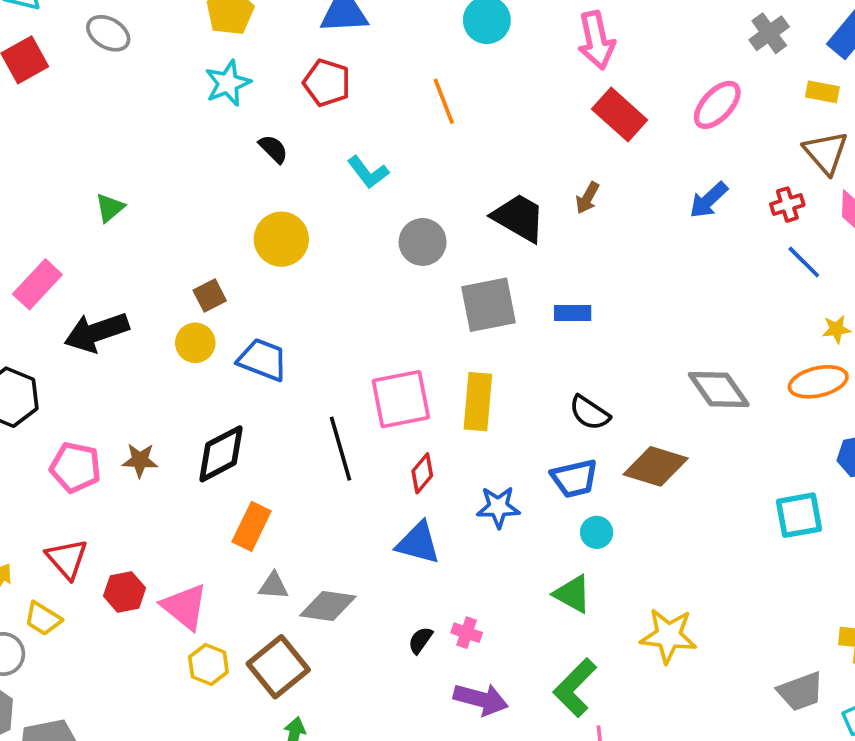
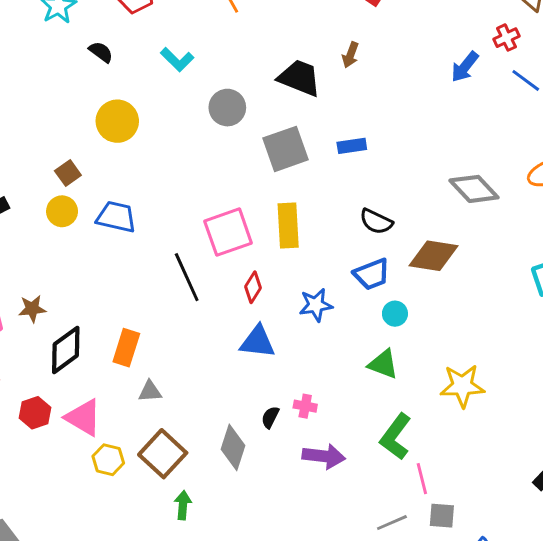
blue arrow: (709, 200) -> (465, 67), moved
black diamond: (221, 454) -> (66, 350), moved
gray diamond: (328, 606) -> (233, 447), moved, turned -72

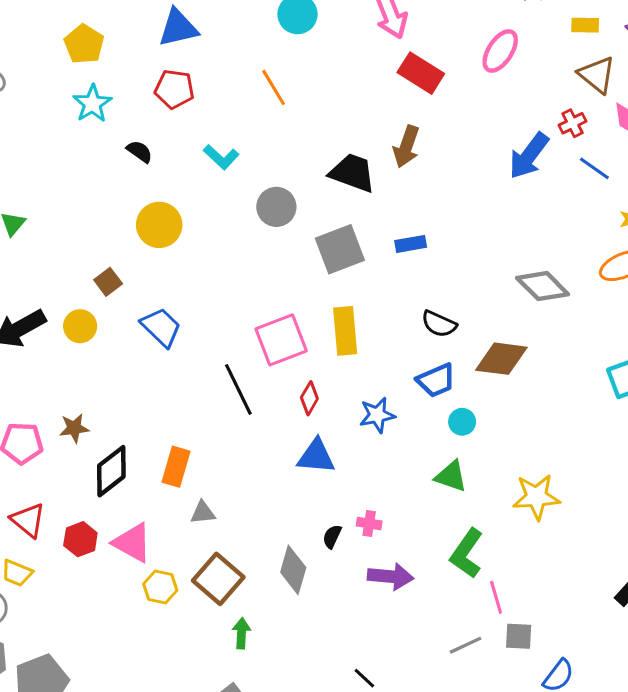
brown arrow: (350, 55) -> (406, 147), size x1.5
blue arrow: (465, 67) -> (529, 156), size x1.4
yellow circle: (62, 211) -> (80, 326), moved
blue trapezoid: (116, 217) -> (161, 327), turned 33

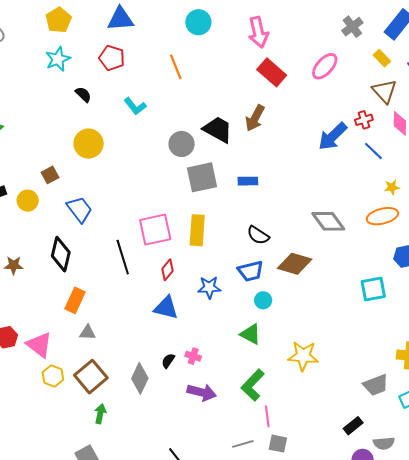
yellow rectangle: (585, 25) -> (382, 58), turned 36
gray circle: (276, 207) -> (182, 144), moved
black diamond: (111, 471) -> (61, 254), moved, turned -48

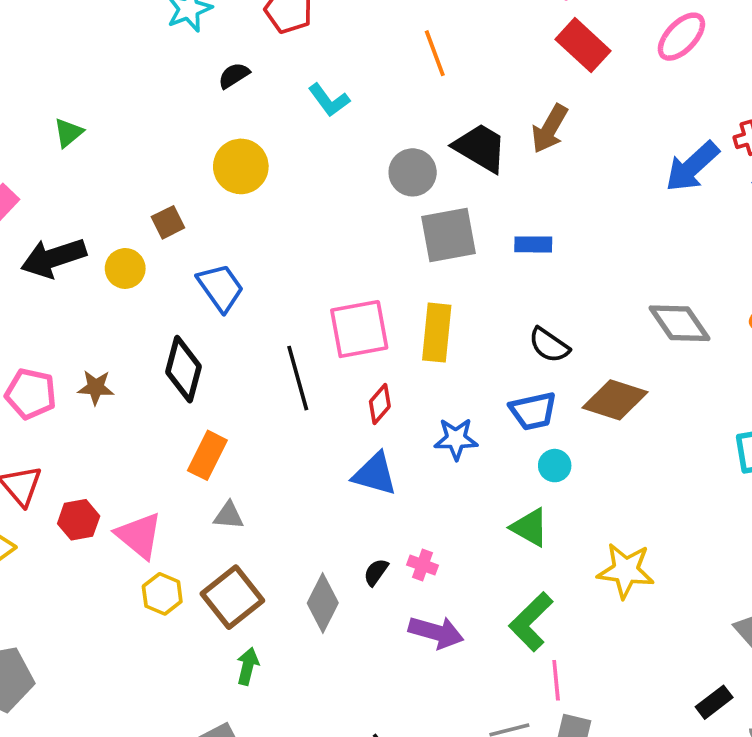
orange line: (176, 67) -> (435, 53), moved
black semicircle: (83, 94) -> (234, 75), turned -78

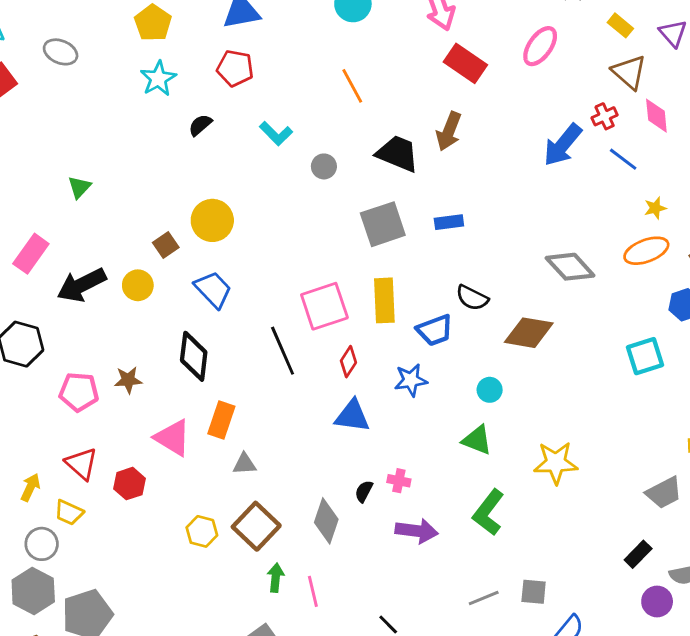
yellow circle: (241, 166) -> (212, 220), moved
gray circle: (413, 172) -> (324, 166), moved, size x0.7
blue trapezoid: (533, 411) -> (435, 330), moved
pink triangle: (139, 535) -> (173, 438), moved
pink line: (556, 680) -> (313, 591), moved

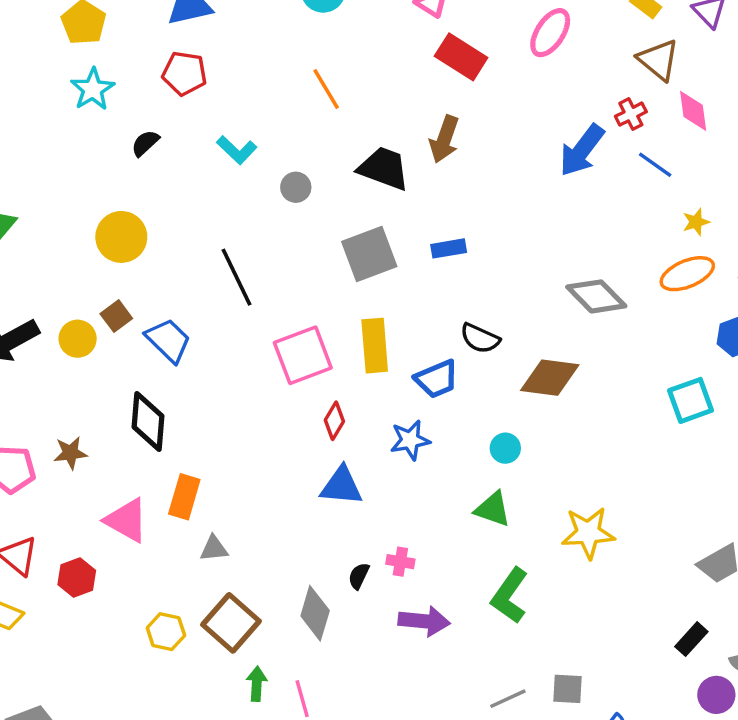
yellow circle: (212, 220) -> (121, 237), moved
brown square: (166, 245) -> (116, 316), moved
black line: (283, 351) -> (236, 277), moved

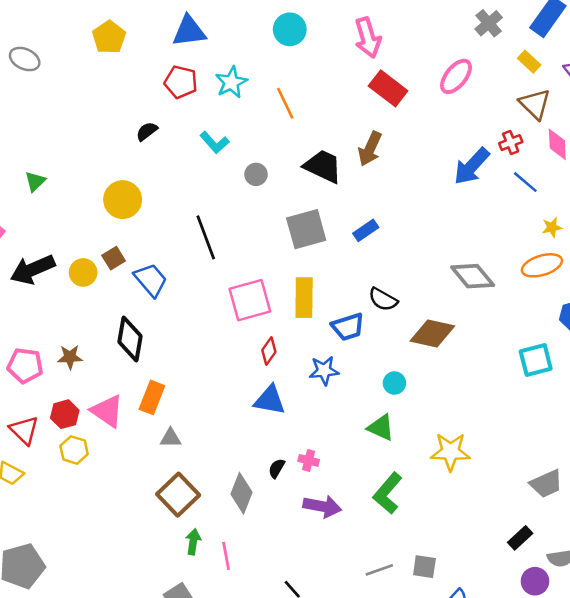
cyan star: (93, 89) -> (231, 82), moved
blue rectangle: (449, 248) -> (366, 230), turned -30
red hexagon: (77, 578) -> (65, 414), moved
yellow hexagon: (166, 632) -> (74, 450), moved

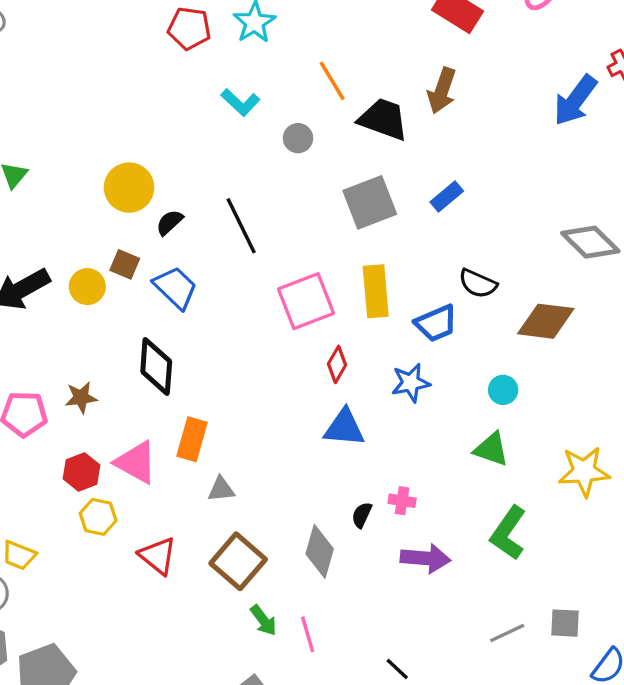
orange line: (285, 103) -> (332, 81), moved
black semicircle: (147, 131) -> (170, 222), moved
brown square: (114, 258) -> (125, 264), turned -30
red triangle: (24, 430) -> (158, 556), moved
green arrow: (193, 542) -> (263, 620), turned 140

